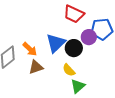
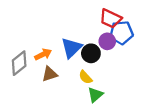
red trapezoid: (74, 14) -> (111, 18), moved
orange arrow: (30, 49) -> (43, 54), turned -70

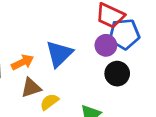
black circle: (91, 53) -> (117, 74), moved
yellow semicircle: (86, 77) -> (49, 102), moved, turned 96

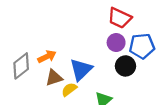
blue pentagon: (124, 34) -> (142, 46), moved
blue triangle: (59, 54) -> (81, 69), moved

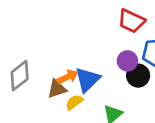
purple circle: (116, 43) -> (127, 61), moved
orange arrow: (47, 57) -> (68, 77), moved

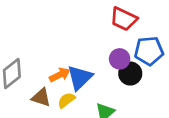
brown triangle: (57, 89) -> (41, 97), moved, turned 36

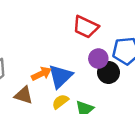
red trapezoid: (124, 19) -> (86, 27), moved
yellow semicircle: (66, 100) -> (60, 102), moved

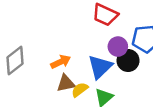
blue triangle: (60, 76) -> (100, 67), moved
brown triangle: (24, 95) -> (66, 83), moved, turned -30

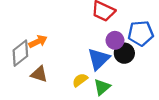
orange arrow: (61, 62) -> (38, 41), moved
brown triangle: (66, 83) -> (39, 74), moved, turned 30

